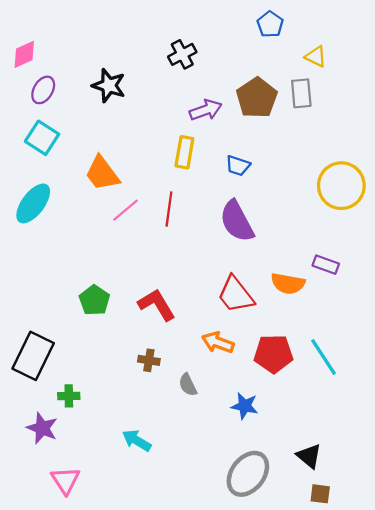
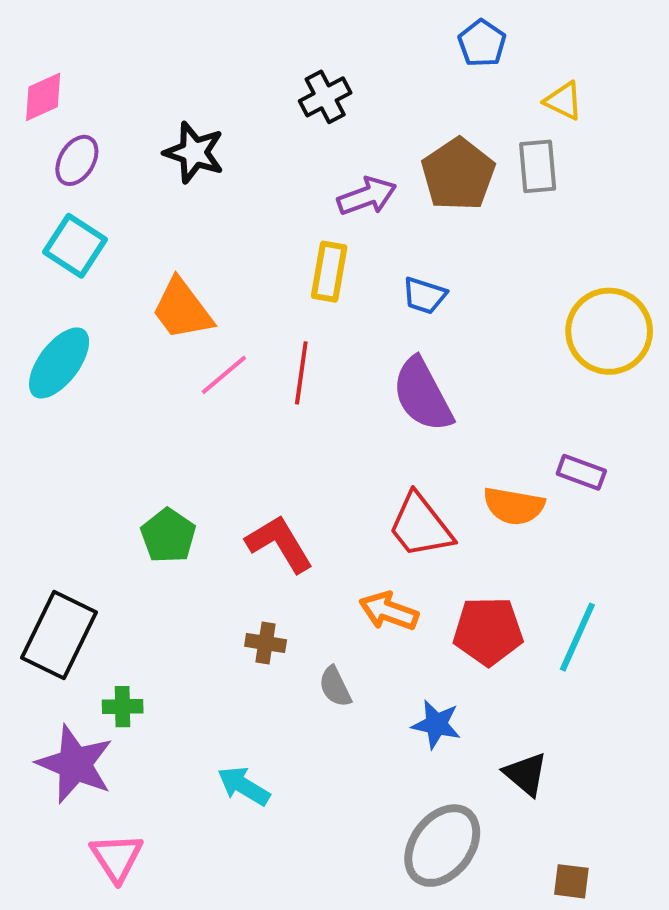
cyan line: (324, 357) -> (577, 637), turned 57
purple star: (42, 428) -> (75, 764), size x1.4
black triangle: (309, 456) -> (526, 774), moved

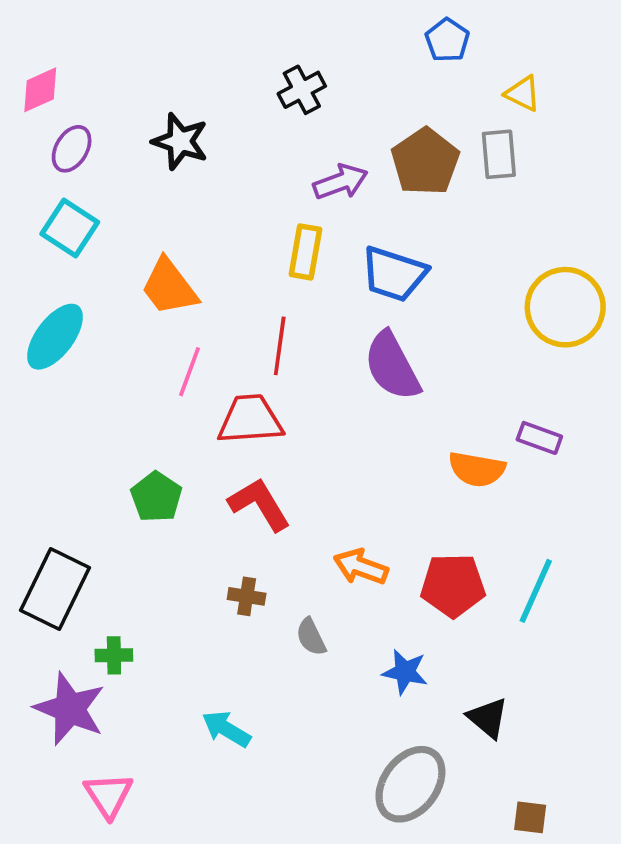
blue trapezoid: (424, 295) -> (394, 274), size x1.6
pink line: (224, 375) -> (189, 372), moved, turned -30
red trapezoid: (420, 526) -> (250, 420), moved, turned 124

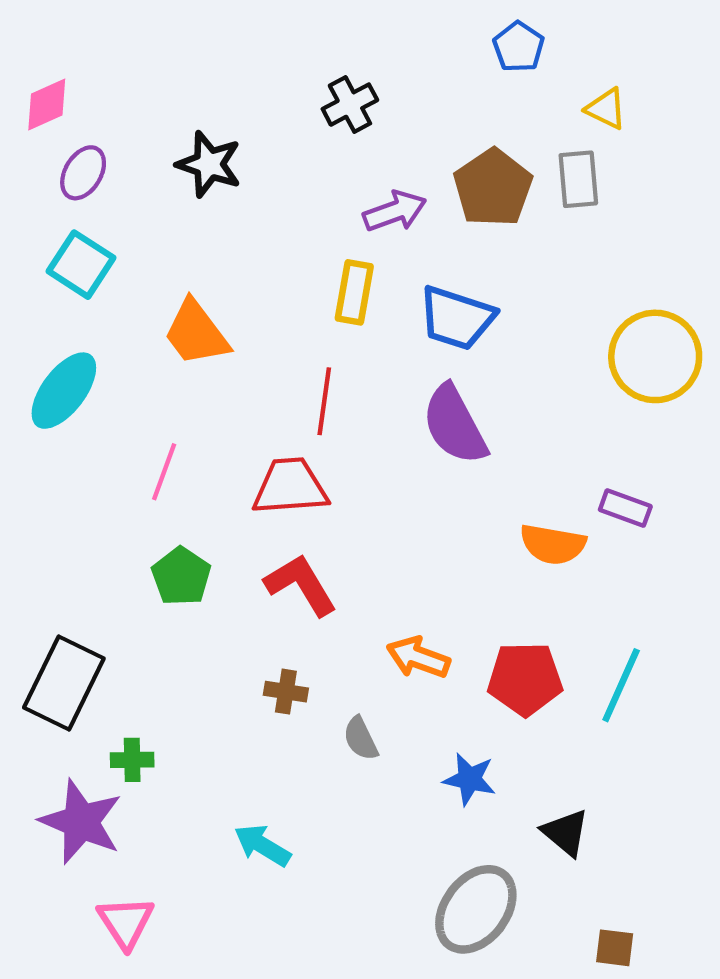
pink line: (189, 372) -> (164, 472), moved

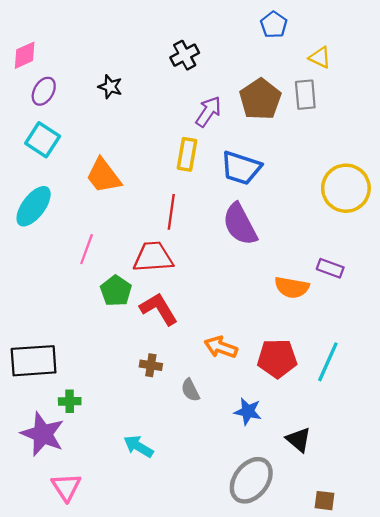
black star: (209, 164) -> (110, 87), size x0.7
purple arrow: (395, 211) -> (208, 112), turned -36
green pentagon: (181, 576) -> (116, 291), moved
black rectangle: (64, 683) -> (34, 361), turned 60

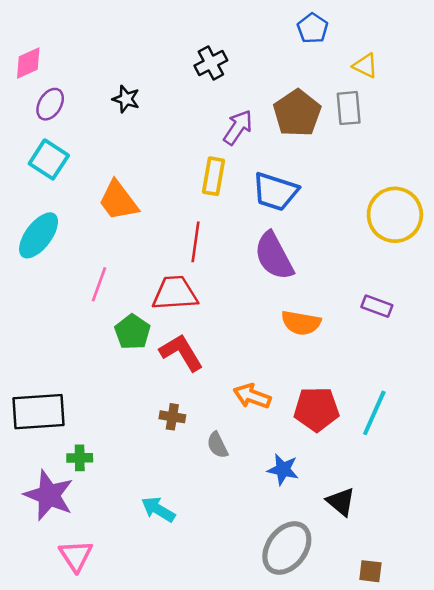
orange semicircle: (292, 287) -> (301, 323), moved

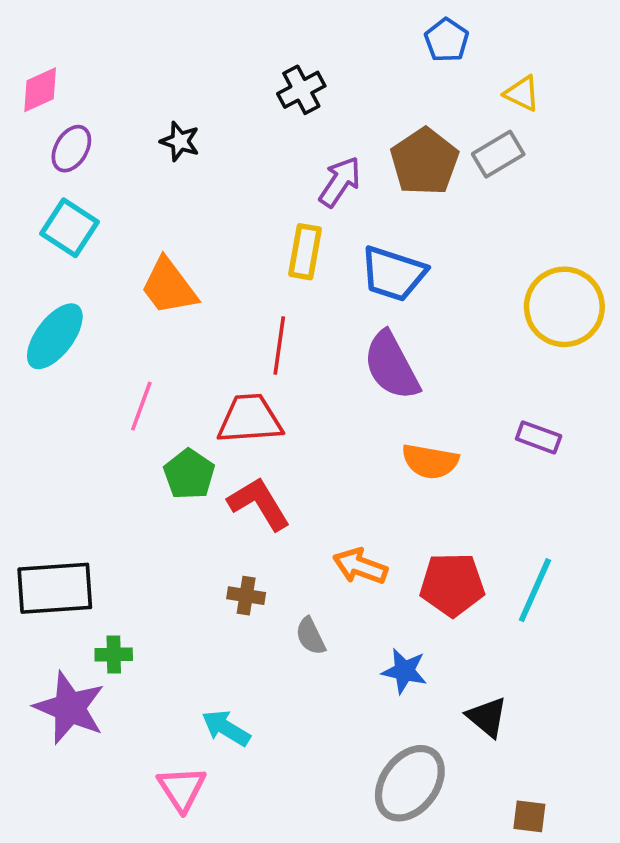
gray rectangle: (349, 108) -> (498, 154), turned 64
pink triangle: (76, 556) -> (182, 789), moved

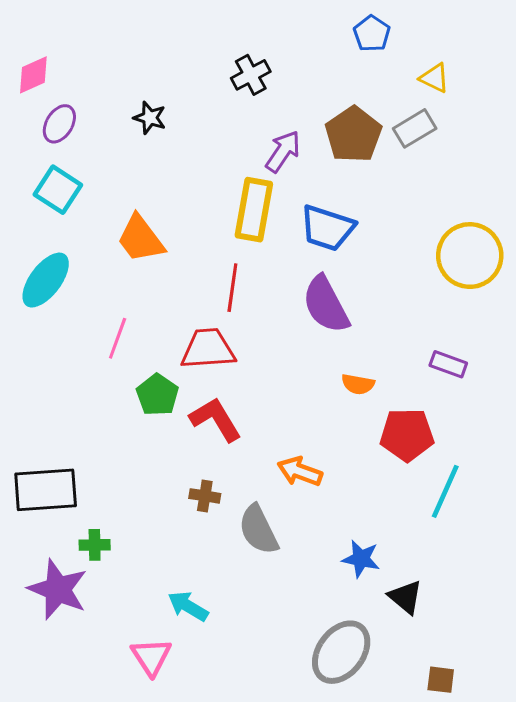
yellow rectangle: (305, 252) -> (254, 210), size x1.4
orange semicircle: (430, 461) -> (358, 384), size x0.7
red pentagon: (452, 585) -> (407, 435), moved
gray semicircle: (311, 636) -> (258, 530), size x1.6
blue star: (404, 671) -> (361, 559), moved

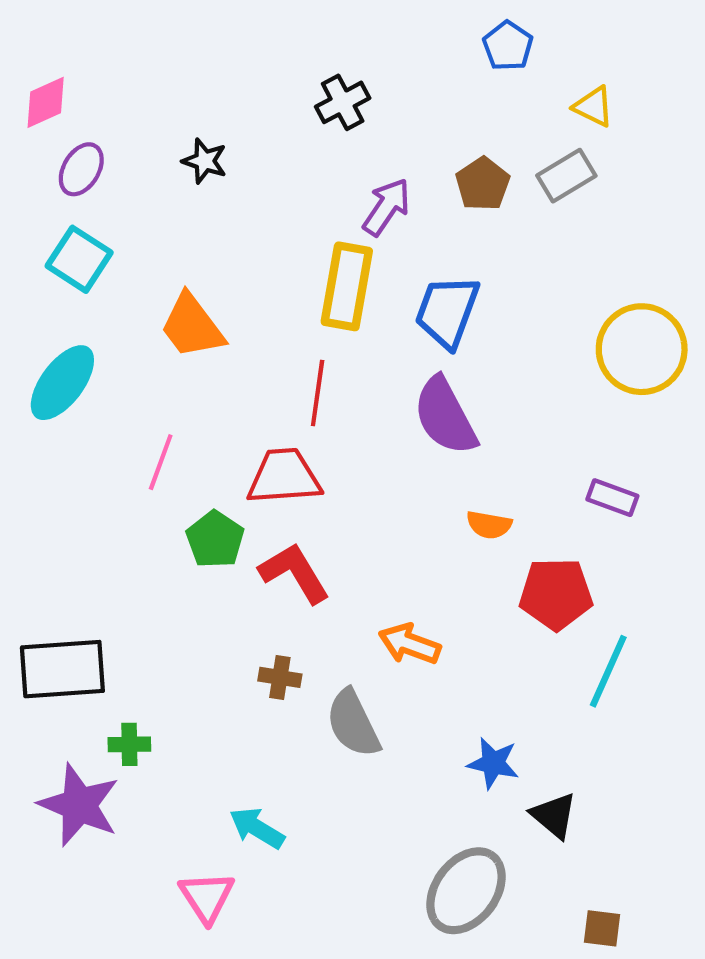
brown pentagon: (353, 135) -> (483, 184), size x0.7
blue trapezoid: (327, 228) -> (447, 312), turned 92

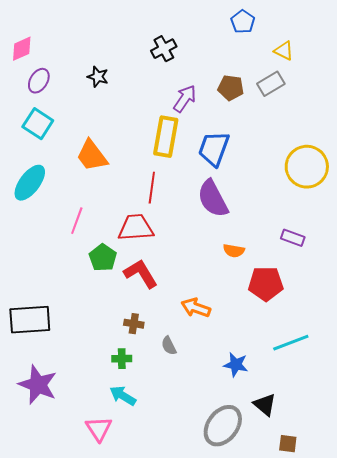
brown pentagon: (483, 184) -> (231, 88), turned -30
cyan line: (608, 671) -> (291, 343), moved, turned 45
gray semicircle: (353, 723) -> (169, 346), size x0.6
green cross: (129, 744) -> (122, 359), moved
black triangle: (554, 815) -> (265, 405), moved

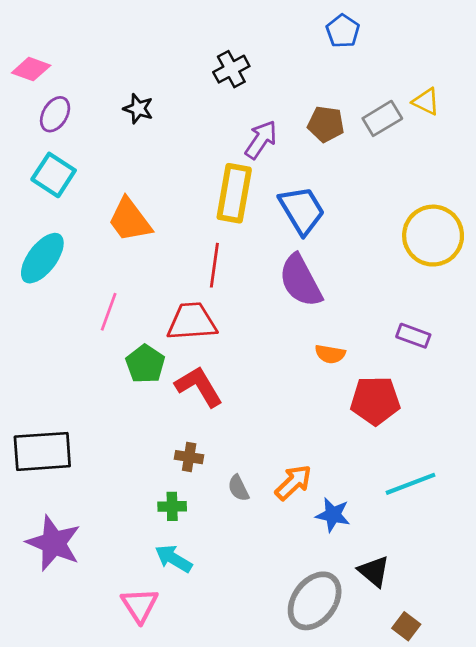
pink diamond: (22, 49) -> (31, 69), turned 44
yellow triangle: (284, 51) -> (426, 102), moved
blue trapezoid: (214, 149) -> (302, 210), turned 129
orange arrow: (196, 308) -> (293, 482), moved, turned 116
brown square: (288, 444) -> (406, 626), turned 30

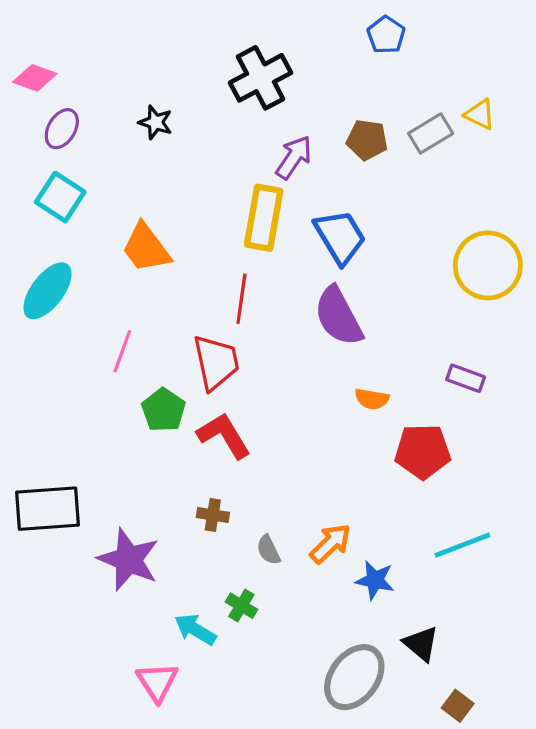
black cross: (231, 69) -> (260, 78), size x1.5
red trapezoid: (192, 322) -> (216, 362), turned 82
green cross: (172, 506) -> (241, 606), moved, turned 32
purple star: (54, 543) -> (129, 559), moved

